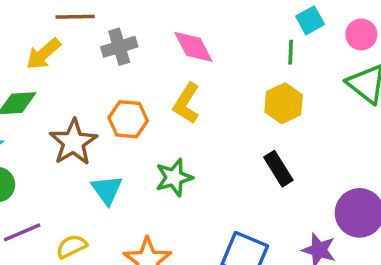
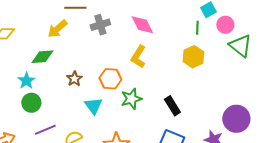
pink circle: (361, 34) -> (225, 25), moved
orange hexagon: (128, 119) -> (110, 79), moved
brown star: (73, 142) -> (74, 79), size x0.6
black rectangle: (278, 169) -> (172, 106), moved

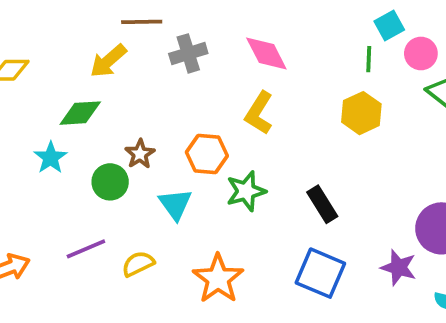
green circle: (31, 103) -> (110, 182), moved

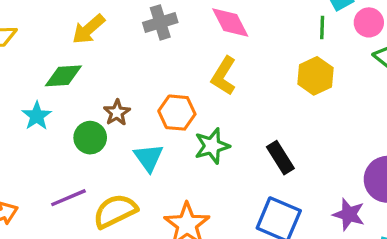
yellow semicircle: (138, 264) -> (115, 211), size x1.5

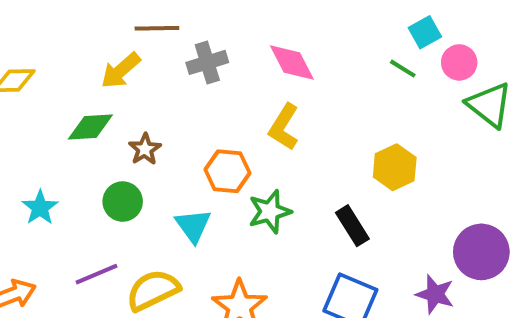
green line: (322, 27) -> (403, 69), turned -60
yellow hexagon: (315, 76) -> (395, 167), moved
brown star: (117, 113) -> (145, 149), moved
cyan star: (37, 116) -> (40, 208), moved

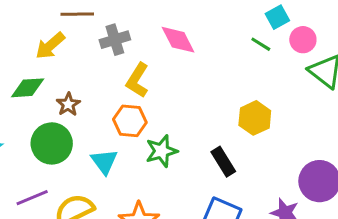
yellow L-shape: (284, 127) -> (137, 80), moved
green circle: (123, 202) -> (52, 143), size x1.4

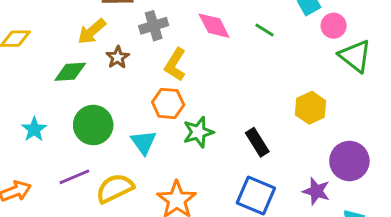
green line: (261, 44) -> (264, 30), moved
brown star: (68, 104) -> (118, 57), moved
yellow hexagon: (255, 118) -> (311, 108), moved

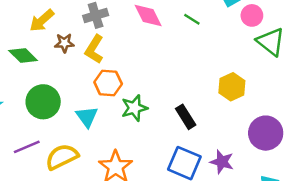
brown star: (118, 57) -> (64, 43), turned 30
yellow L-shape: (175, 65) -> (94, 49), moved
green diamond: (70, 72) -> (23, 55), turned 48
purple star: (316, 191) -> (222, 162), moved

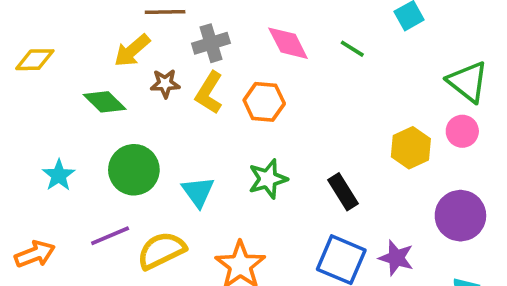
pink circle: (252, 15) -> (462, 131), moved
orange hexagon: (108, 83) -> (264, 102), moved

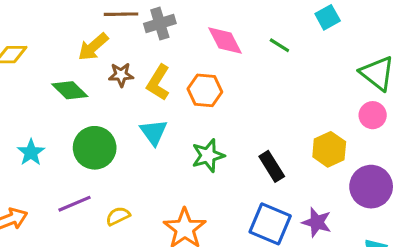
gray cross: (211, 43) -> (160, 24), moved
yellow hexagon: (411, 148) -> (329, 149), moved
cyan triangle: (198, 192) -> (154, 132), moved
yellow semicircle: (161, 250) -> (118, 216), size x0.6

